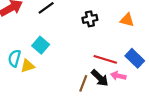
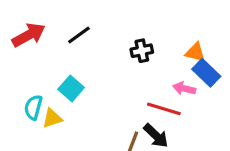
blue rectangle: (135, 58) -> (206, 73), moved
pink arrow: (118, 76) -> (184, 88), moved

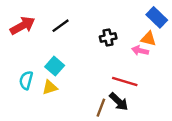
blue rectangle: (206, 73) -> (157, 17), moved
pink arrow: (184, 88) -> (140, 51), moved
yellow triangle: (52, 118) -> (50, 87), moved

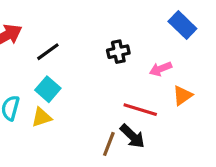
black line: (61, 26) -> (48, 52), moved
orange triangle: (148, 39) -> (182, 95), moved, turned -49
pink arrow: (140, 51) -> (161, 69), turned -35

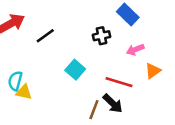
blue rectangle: (182, 25) -> (128, 15), moved
cyan square: (48, 89) -> (75, 70), moved
yellow triangle: (42, 117) -> (24, 92), moved, turned 30

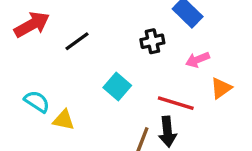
cyan semicircle: (15, 81) -> (37, 102), turned 108
yellow triangle: (24, 92) -> (64, 120), moved
black arrow: (113, 103) -> (167, 132), turned 40

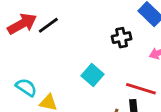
black line: (77, 41) -> (48, 25), moved

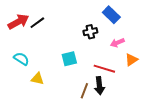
cyan square: (93, 75) -> (69, 59), turned 35
cyan semicircle: (26, 87) -> (21, 59), moved

